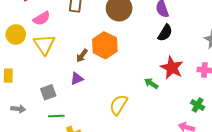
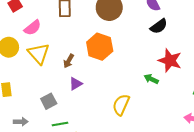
black semicircle: (165, 33) -> (159, 26), turned 30
brown arrow: (82, 56) -> (69, 61), moved

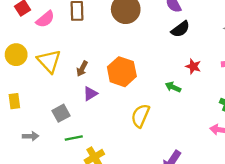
pink semicircle: (33, 28) -> (45, 19), moved
orange hexagon: (100, 47) -> (122, 72), moved
red star: (170, 60) -> (193, 66), size x0.6

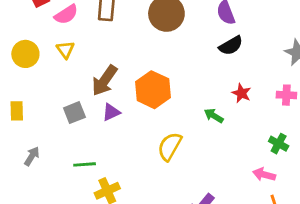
yellow triangle: (49, 61) -> (65, 50), moved, size x0.6
brown arrow: (82, 69) -> (105, 80), size x1.6
gray square: (61, 113) -> (74, 113), moved
gray arrow: (31, 136) -> (32, 156), turned -63

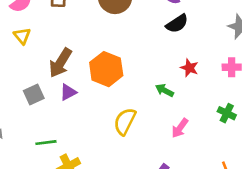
pink arrow: (264, 175) -> (180, 128), moved, turned -66

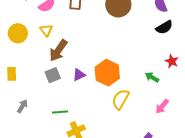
brown arrow: (60, 63) -> (58, 51), moved
orange hexagon: (106, 69) -> (107, 73), moved

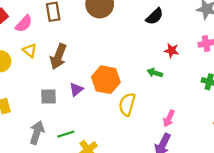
brown arrow: (58, 51) -> (58, 56), moved
gray square: (53, 75) -> (48, 97), turned 35
gray arrow: (22, 106) -> (37, 133), moved, size x1.5
pink arrow: (162, 106) -> (169, 118), moved

